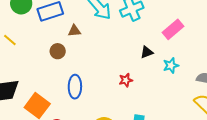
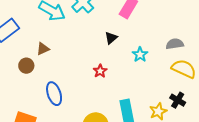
brown triangle: (74, 31) -> (43, 49), moved
cyan star: (171, 65) -> (140, 55), moved

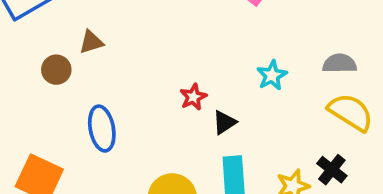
black triangle: (111, 38) -> (224, 122), moved

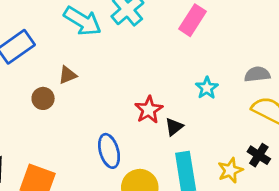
red star: (193, 97) -> (149, 110), size x1.4
blue ellipse: (102, 129) -> (109, 151), moved

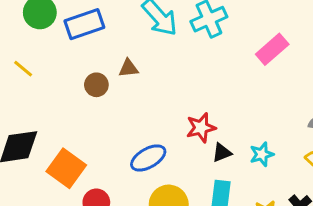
cyan star: (207, 88) -> (262, 154), moved
blue ellipse: (109, 151) -> (148, 158), turned 60

